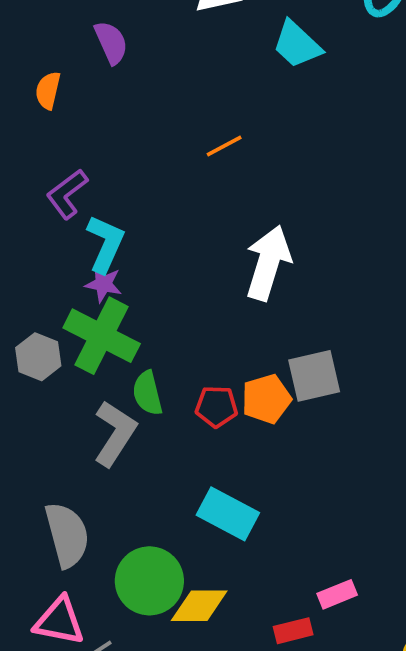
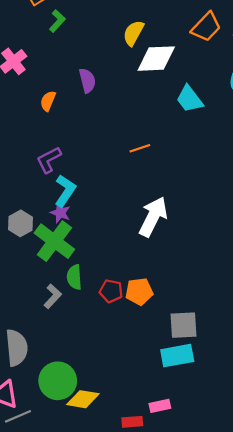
gray hexagon: (38, 357) -> (20, 223), moved
gray square: (314, 376) -> (183, 325), moved
gray L-shape: (115, 433) -> (53, 296), size x0.7
cyan rectangle: (228, 514) -> (177, 356), moved, turned -48

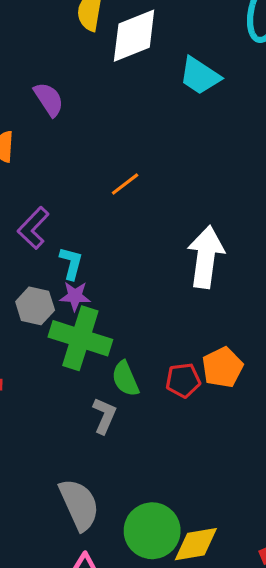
orange line: (140, 148) -> (125, 184), moved
cyan L-shape: (65, 191) -> (71, 263), size x0.7
gray hexagon: (20, 223) -> (35, 306), moved

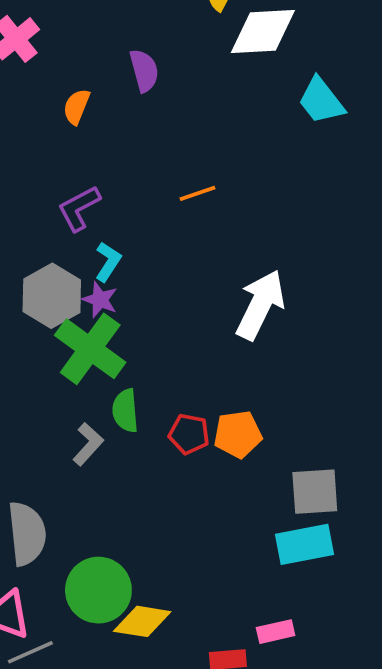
gray hexagon: (35, 306) -> (52, 296), size x1.4

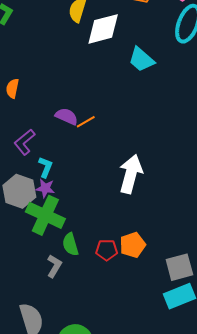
purple semicircle: (144, 71) -> (67, 116), moved, turned -40

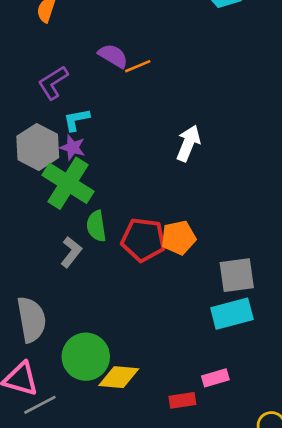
cyan L-shape: (45, 167) -> (76, 120), turned -130
white arrow: (131, 174) -> (188, 143), size x0.7
red pentagon: (107, 250) -> (143, 240), size x1.5

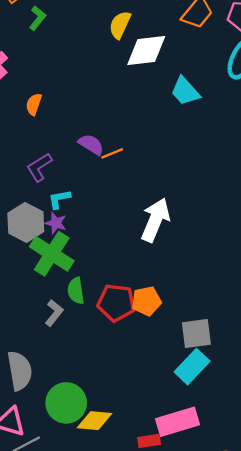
white arrow: (188, 143) -> (155, 220), size x1.4
cyan rectangle: (232, 314) -> (192, 367), turned -32
pink rectangle: (215, 378) -> (177, 422), size x1.8

